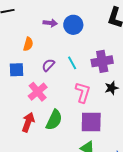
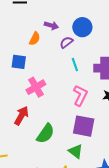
purple arrow: (50, 23) -> (51, 25), moved
purple semicircle: (48, 65) -> (66, 42), moved
green semicircle: (54, 120) -> (46, 134), moved

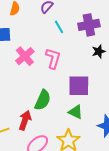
pink L-shape: (80, 95) -> (53, 58), moved
red arrow: (21, 116) -> (25, 120), moved

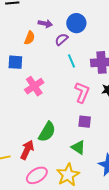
pink L-shape: (53, 58) -> (82, 92), moved
purple square: (79, 86) -> (85, 122), size x0.6

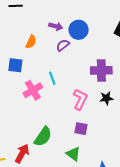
purple arrow: (45, 24) -> (56, 26), moved
cyan line: (72, 61) -> (52, 78), moved

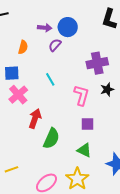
pink cross: (33, 90) -> (18, 95), moved
red arrow: (22, 153) -> (35, 119), moved

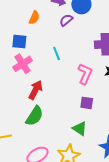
green semicircle: (51, 138) -> (35, 116), moved

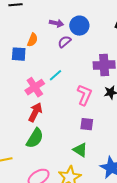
blue square: (19, 42) -> (19, 54), moved
cyan line: (57, 53) -> (55, 75), turned 72
pink cross: (23, 64) -> (35, 87), moved

